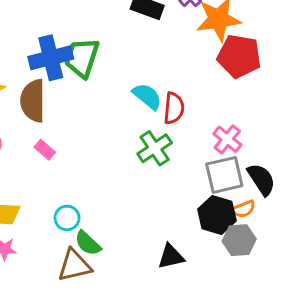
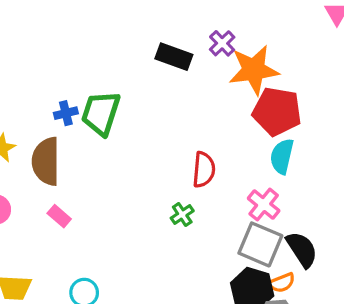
blue cross: (51, 58) -> (66, 113), size x0.5
cyan semicircle: (147, 96) -> (282, 156), moved, turned -116
green cross: (155, 148) -> (182, 215), size x0.6
gray square: (224, 175) -> (260, 244), turned 36

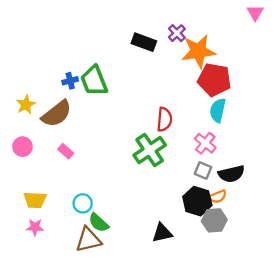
green trapezoid: (101, 113) -> (94, 81), turned -40
brown semicircle: (46, 161) -> (57, 114), turned -128
green cross: (182, 215) -> (150, 150), size x2.0
gray square: (260, 244) -> (203, 170), size x0.6
black semicircle: (302, 249) -> (231, 174), turned 110

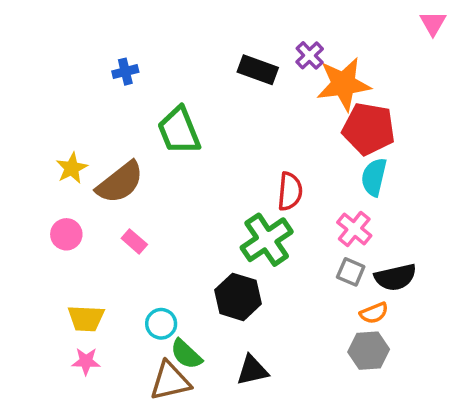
blue cross: (70, 81) -> (125, 72), moved
black hexagon: (197, 201) -> (238, 297), moved
black triangle: (162, 233) -> (252, 370), moved

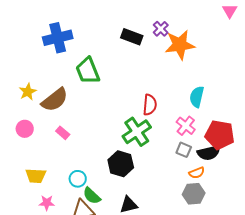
blue cross: (125, 72) -> (58, 38), size x2.0
red pentagon: (369, 129) -> (220, 135), moved
pink star: (86, 361) -> (47, 203), moved

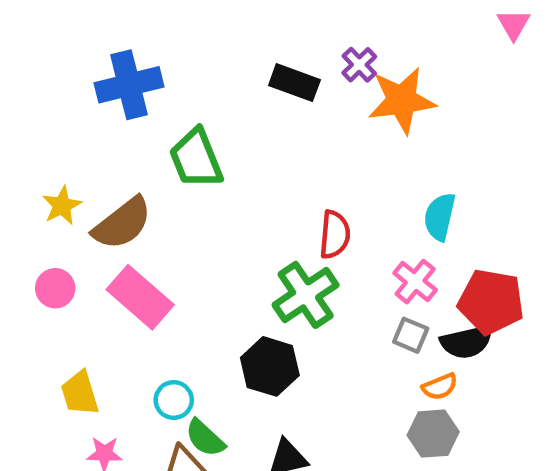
pink rectangle: (63, 133) -> (140, 297), size x2.0
yellow trapezoid: (36, 176) -> (80, 393), turned 70

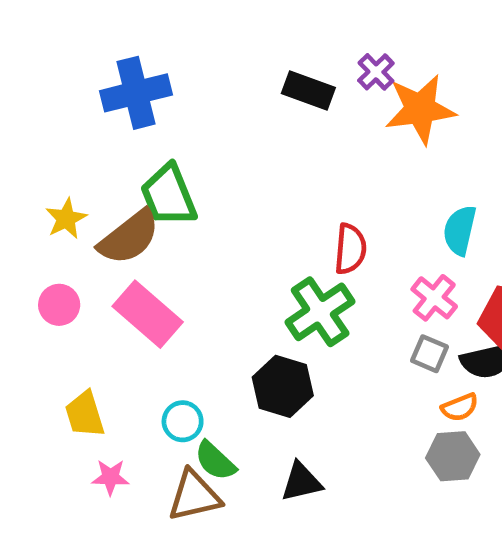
green trapezoid: (196, 159) -> (169, 195), moved

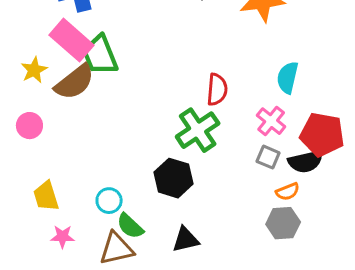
pink rectangle: (148, 314) -> (71, 40), moved

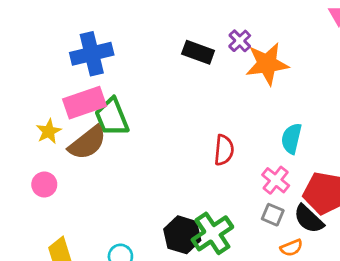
pink rectangle: (71, 40) -> (85, 103), turned -60
green cross: (198, 130) -> (212, 233), moved
black semicircle: (306, 162) -> (309, 219), turned 56

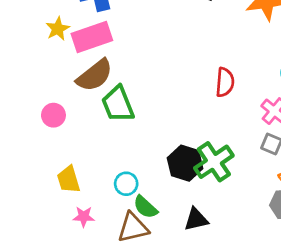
green trapezoid: (112, 117) -> (118, 104), moved
yellow star: (49, 131) -> (58, 29), moved

